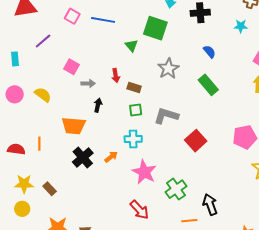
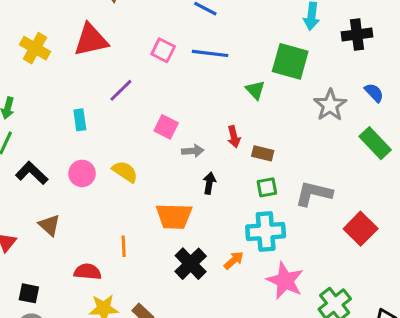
gray star: (168, 69) -> (330, 105), moved
cyan cross: (133, 139) -> (266, 231), size x1.4
red semicircle: (16, 149) -> (88, 272), moved

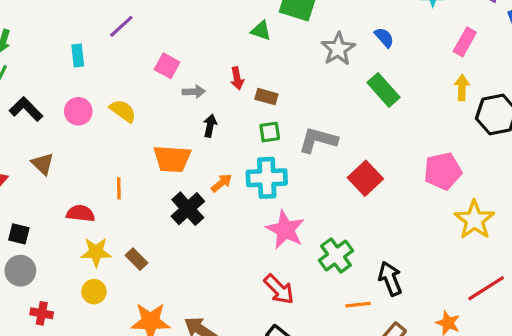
green triangle: (255, 90) -> (261, 31), turned -30
orange arrow: (234, 260) -> (222, 183), moved

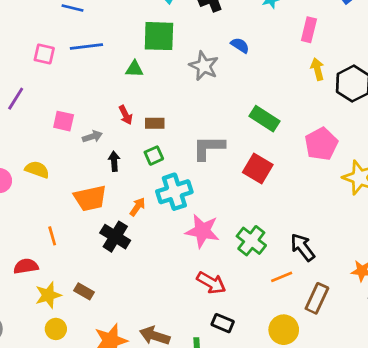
green rectangle: (384, 90) -> (264, 119), moved
green square: (270, 132) -> (154, 156), moved

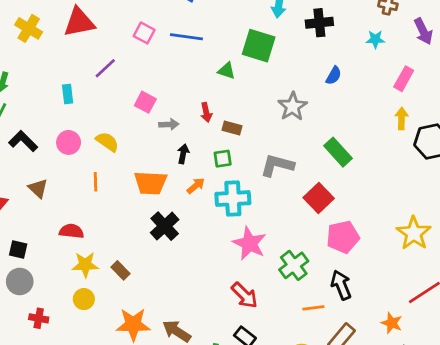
blue semicircle: (240, 45) -> (334, 76), turned 72
gray star: (204, 66) -> (293, 106), moved
pink pentagon: (321, 144) -> (343, 237), moved
orange arrow: (137, 207) -> (196, 186), moved
orange line: (52, 236) -> (95, 182), moved

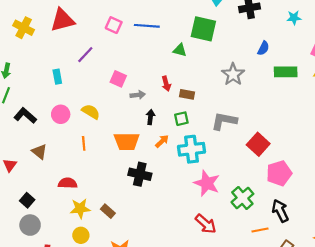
green rectangle: (338, 152) -> (286, 72), moved, turned -45
black cross: (165, 226) -> (140, 174), turned -30
black square: (18, 250) -> (27, 200), turned 32

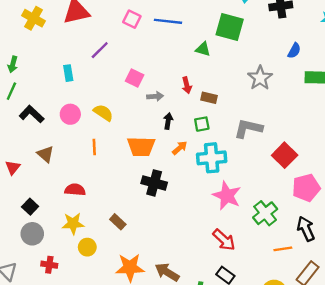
yellow star: (80, 208) -> (73, 224), moved

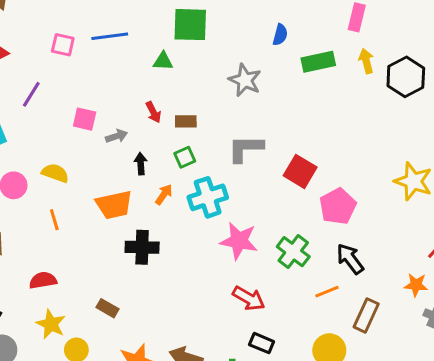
yellow star: (73, 224) -> (51, 324), turned -30

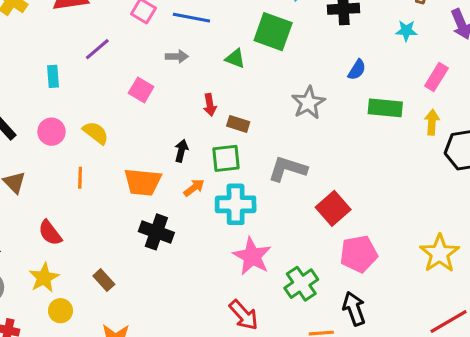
gray arrow: (117, 136) -> (177, 56), moved
green square: (185, 157) -> (226, 158), size x1.4
red semicircle: (43, 280) -> (50, 233), turned -136

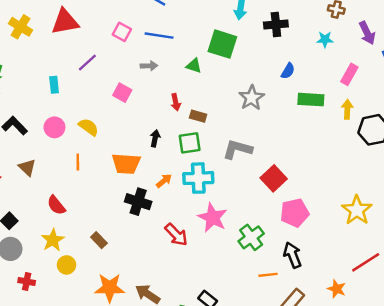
orange arrow: (194, 188) -> (164, 181), moved
red arrow: (244, 315) -> (176, 235), moved

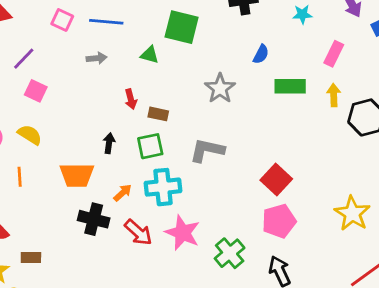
pink square: (122, 93) -> (36, 91), moved
red square: (274, 178) -> (276, 179), moved
red arrow: (176, 235) -> (138, 232), moved
brown rectangle: (99, 240) -> (31, 257), moved, turned -42

